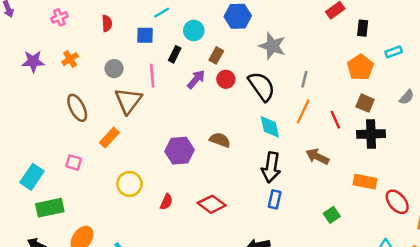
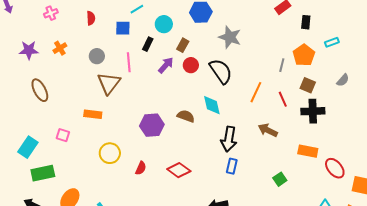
gray line: (304, 79) -> (282, 65), moved
brown ellipse: (77, 108) -> (40, 90), moved
cyan diamond: (270, 127) -> (212, 105), moved
orange rectangle: (109, 138) -> (93, 114), turned 54

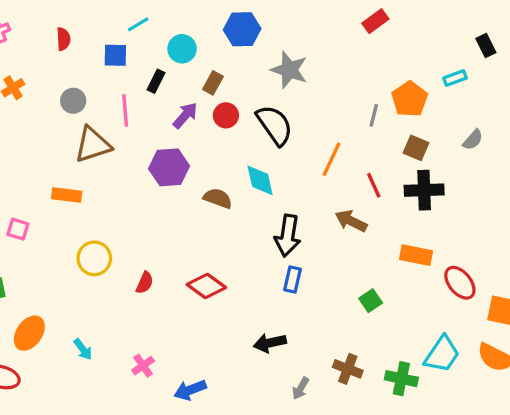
black rectangle: (306, 22) -> (486, 45), moved, turned -32
brown triangle: (109, 83) -> (93, 145), turned 35
red line: (283, 99) -> (374, 185), moved
purple hexagon: (152, 125) -> (169, 167), moved

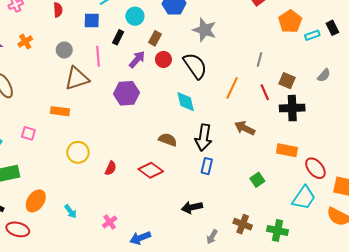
black rectangle: (486, 45) -> (332, 28), moved
orange pentagon: (410, 99) -> (290, 21), moved
red line: (374, 185) -> (265, 92), moved
brown semicircle: (218, 198) -> (168, 140), moved
cyan trapezoid: (442, 354) -> (304, 198), moved

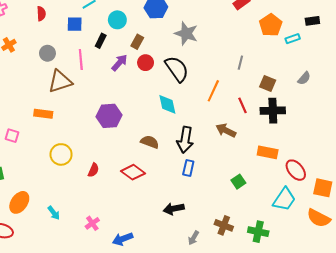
black rectangle: (332, 28) -> (312, 21), moved, turned -72
red line: (265, 92) -> (243, 105), moved
purple hexagon: (127, 93) -> (109, 116), moved

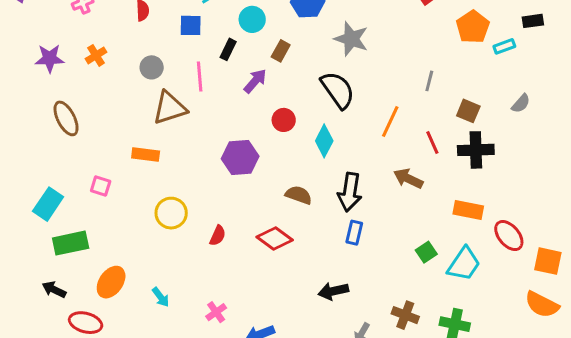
red circle: (146, 63) -> (284, 120), moved
cyan diamond: (167, 104) -> (324, 141), turned 40
cyan trapezoid: (284, 199) -> (464, 264), moved

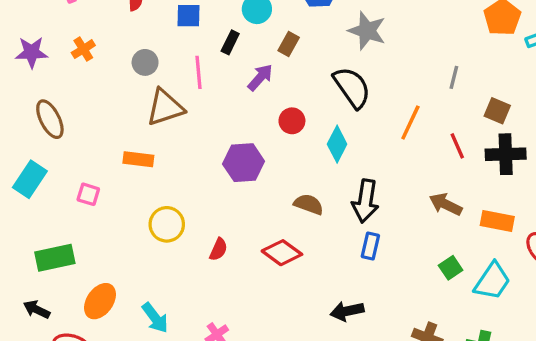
brown arrow: (408, 179) -> (446, 204), moved
cyan rectangle: (48, 204) -> (30, 179), moved
cyan arrow: (161, 297) -> (155, 318), size x1.4

